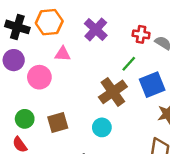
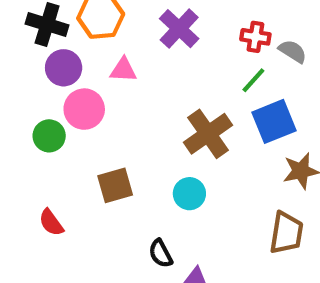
purple circle: (14, 60) -> (64, 68), moved
green line: (129, 64) -> (253, 80), moved
green circle: (25, 119) -> (49, 136), moved

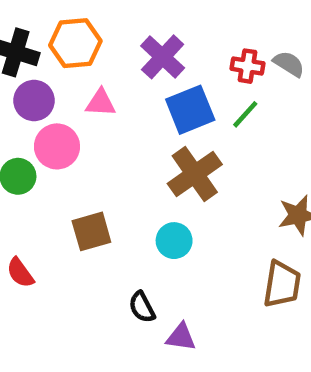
gray semicircle: (293, 51) -> (289, 64), moved
blue square: (274, 121) -> (190, 110), moved

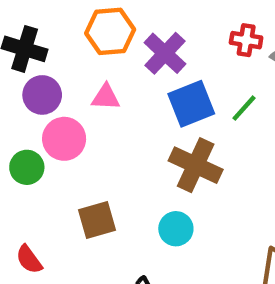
orange hexagon: (75, 43) -> (110, 31), moved
red cross: (248, 66) -> (246, 40), moved
brown cross: (195, 174) -> (196, 165), turned -30

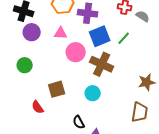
purple cross: (165, 53) -> (88, 13), turned -36
pink circle: (64, 139) -> (76, 52), moved
red semicircle: (29, 259) -> (38, 107), moved

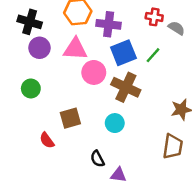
pink triangle: (61, 33) -> (75, 49), size x1.5

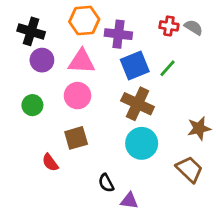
gray semicircle: (176, 28) -> (194, 27), moved
pink circle: (94, 72) -> (77, 96), moved
cyan circle: (115, 123) -> (142, 143), moved, size x1.5
brown trapezoid: (173, 147) -> (189, 169), turned -55

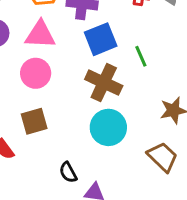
green line: (168, 68) -> (141, 56), moved, turned -66

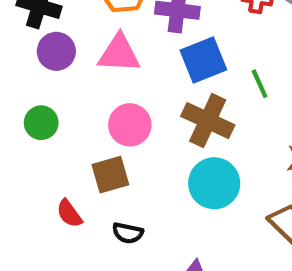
pink circle: (36, 73) -> (130, 125), moved
black semicircle: (68, 172) -> (128, 233), moved, turned -50

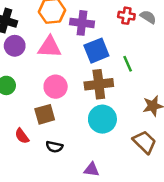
brown cross: (208, 121) -> (99, 84), turned -32

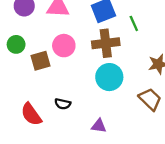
brown square: (45, 114) -> (41, 61), moved
red semicircle: (22, 136) -> (31, 114), moved, size x1.5

